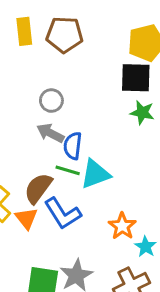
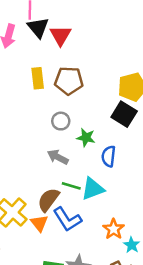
black square: (136, 78) -> (124, 114), turned 30
gray circle: (51, 101) -> (61, 121), moved
green star: (142, 112) -> (86, 138), moved
blue semicircle: (73, 146) -> (109, 156), moved

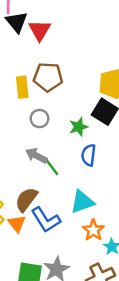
yellow rectangle: (38, 78) -> (22, 87), moved
green star: (86, 138) -> (79, 127), moved, turned -30
green line: (71, 186) -> (52, 167), moved, turned 36
cyan triangle: (93, 189) -> (82, 202), moved

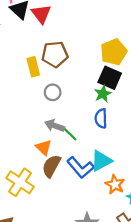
green star: (79, 127) -> (103, 94), moved
blue L-shape: (46, 220) -> (80, 168), moved
orange triangle: (17, 224) -> (44, 147), moved

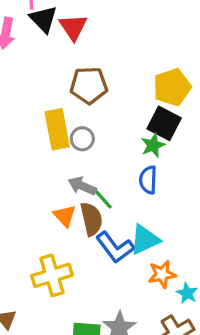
yellow rectangle: (33, 67) -> (57, 129), moved, size x1.4
brown semicircle: (51, 166) -> (91, 219), moved, turned 135
yellow cross: (20, 182) -> (52, 275), moved, turned 36
orange star: (115, 184) -> (162, 274), turned 30

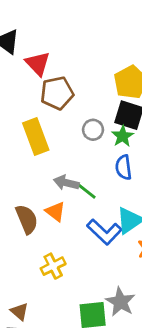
red triangle: (73, 27) -> (38, 63), moved
gray circle: (82, 139) -> (93, 130), moved
brown semicircle: (91, 219) -> (27, 219), moved
yellow cross: (52, 275) -> (53, 266), size x0.7

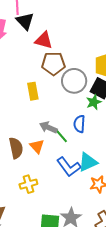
red triangle: (38, 63) -> (44, 40), turned -42
gray circle: (93, 130) -> (74, 81), moved, size x1.6
yellow rectangle: (36, 136) -> (33, 91), size x0.7
blue semicircle: (124, 167) -> (79, 124), moved

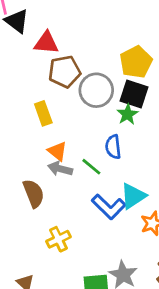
gray arrow: (48, 127) -> (60, 169), moved
orange triangle: (37, 146) -> (57, 151), moved

